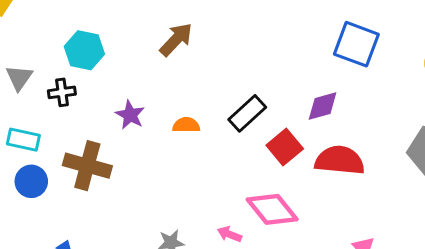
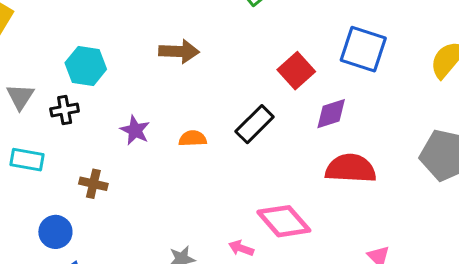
brown arrow: (176, 39) -> (179, 51), turned 51
red square: (285, 147) -> (296, 71), moved
brown cross: (87, 166) -> (93, 184), size x0.6
blue circle: (31, 181) -> (55, 232), moved

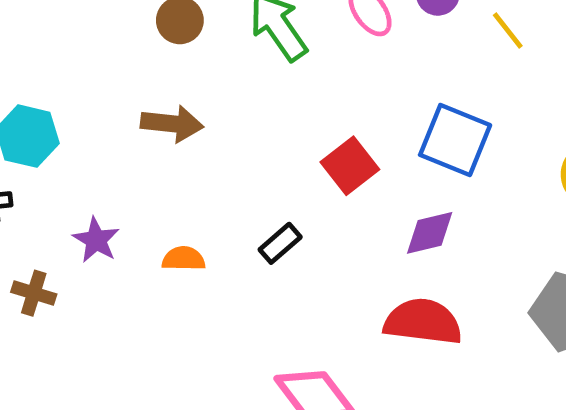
purple diamond: (331, 114) -> (430, 233), moved
black rectangle: (255, 124) -> (280, 243), size x0.7
brown cross: (93, 184) -> (34, 293), moved

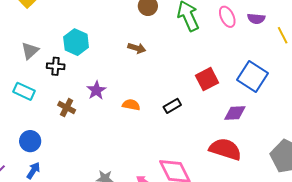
brown arrow: (172, 124) -> (137, 48), size x0.7

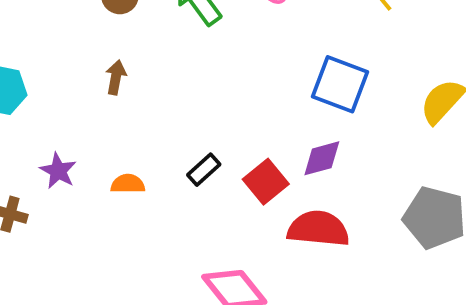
brown arrow: (137, 48) -> (116, 77), turned -84
red square: (207, 79) -> (266, 182), moved

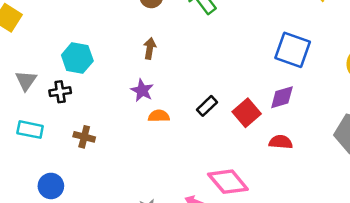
purple star: (58, 171) -> (142, 90), moved
red semicircle: (318, 229) -> (281, 142), size x0.6

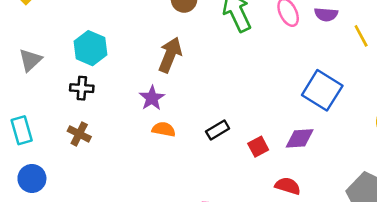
brown arrow: (150, 48) -> (170, 55), size x1.5
black cross: (60, 92) -> (82, 88), moved
red square: (247, 113) -> (258, 147), size x0.7
cyan rectangle: (30, 130) -> (22, 130), moved, turned 50

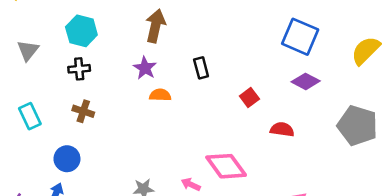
black rectangle: (218, 130) -> (201, 68), moved, turned -65
purple diamond: (300, 138) -> (306, 81), moved, turned 40
blue circle: (32, 178) -> (67, 159), moved

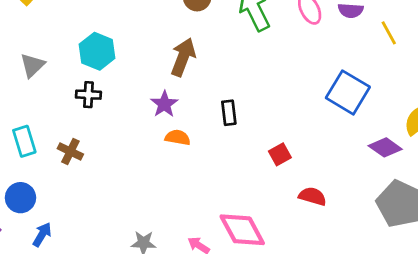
purple diamond: (306, 81) -> (385, 147), moved
brown cross: (83, 111) -> (70, 151), moved
blue circle: (67, 159) -> (20, 198), moved

